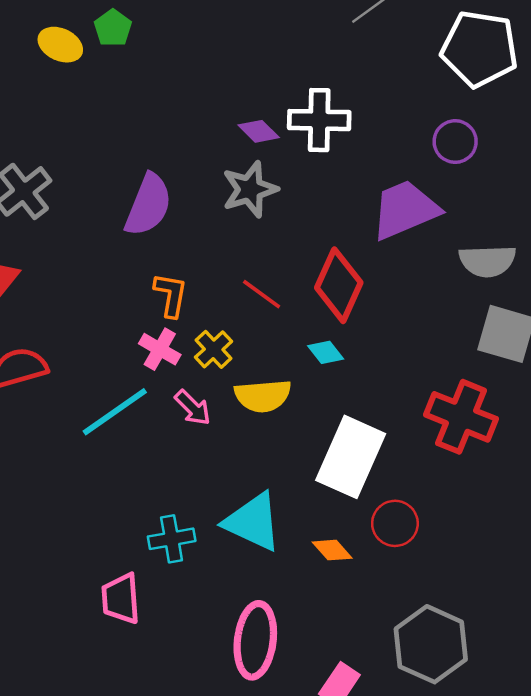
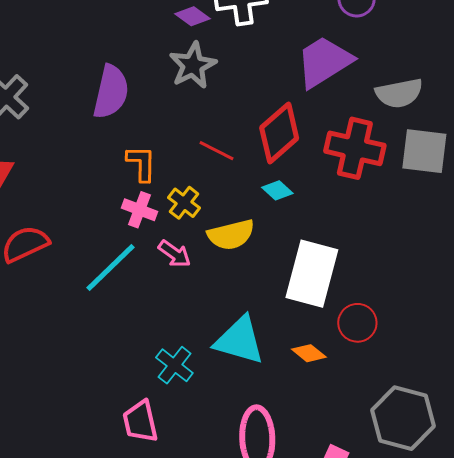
red diamond: (339, 285) -> (279, 133), turned 34
red cross: (461, 417) -> (355, 148), moved
cyan cross: (172, 539) -> (174, 365), turned -33

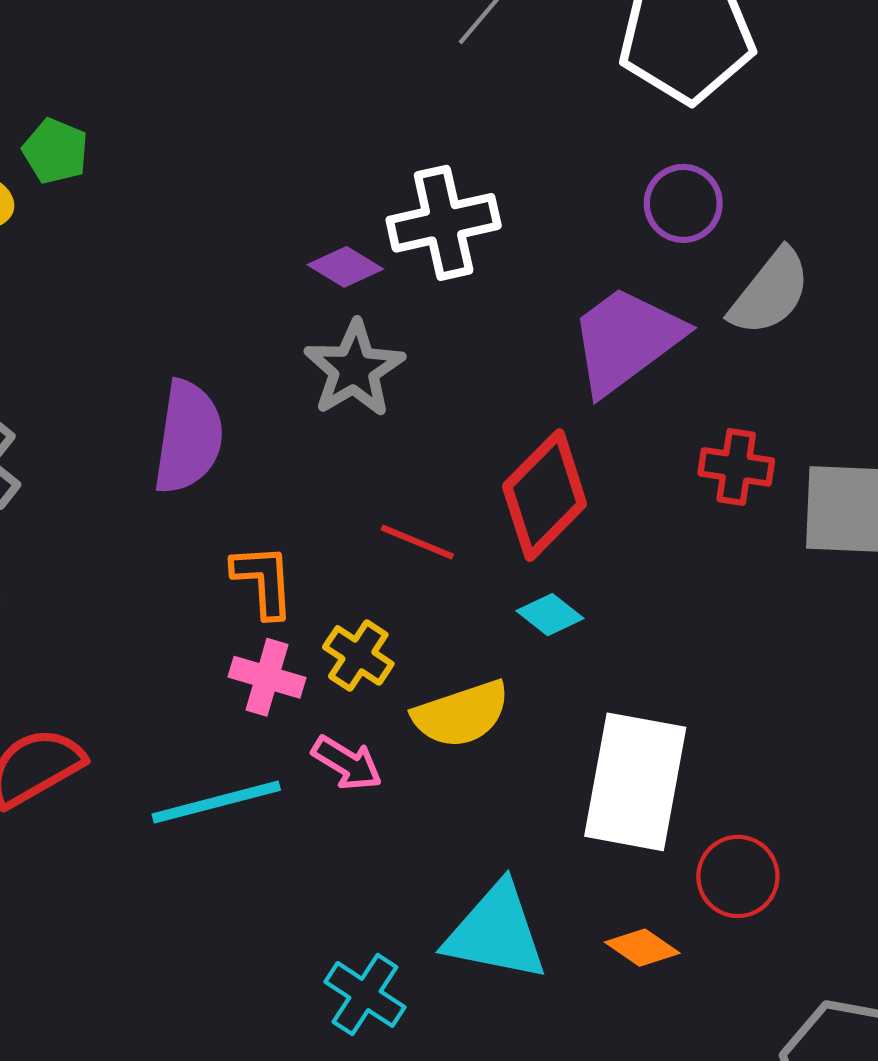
gray semicircle: (399, 93) -> (770, 292), moved, turned -36
red cross: (355, 148) -> (736, 467), moved, size x0.6
cyan line: (111, 268) -> (216, 802), turned 34

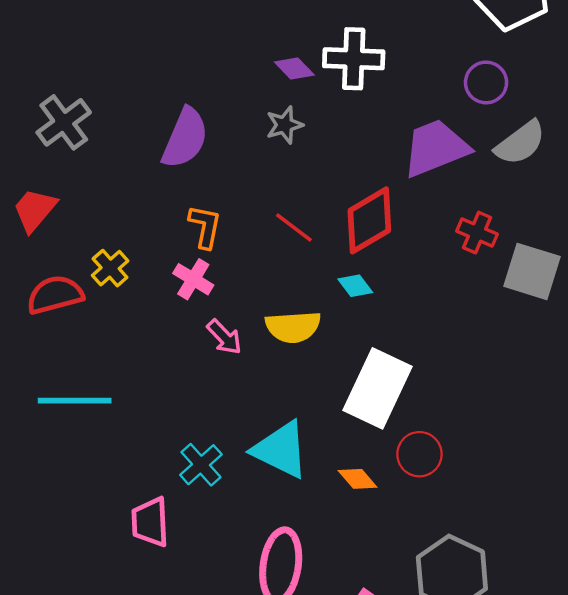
gray star: (354, 369) -> (285, 125), size x0.7
yellow cross: (358, 655) -> (110, 268), moved
cyan line: (216, 802) -> (75, 401), moved

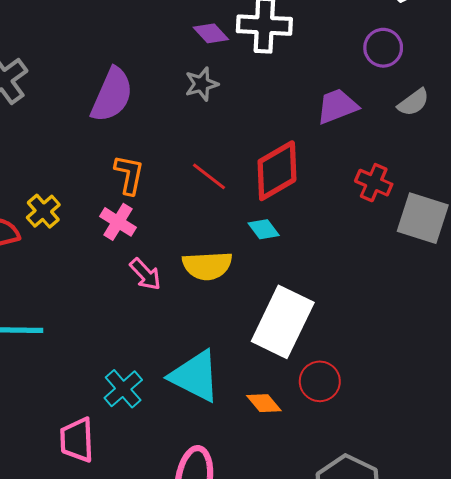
gray semicircle: (520, 143) -> (413, 102), size x0.7
purple trapezoid: (436, 148) -> (337, 106), size x0.7

